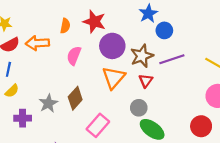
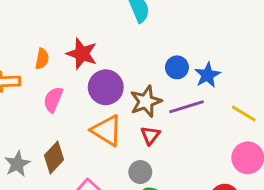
blue star: (148, 14) -> (207, 75), moved
orange triangle: (114, 78) -> (107, 130), turned -40

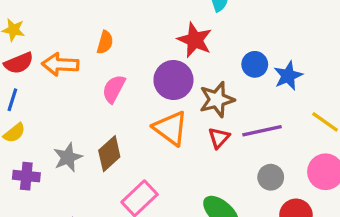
red star: (82, 54) -> (195, 40), moved
purple line: (186, 107) -> (262, 131), moved
gray circle: (140, 172) -> (271, 177), moved

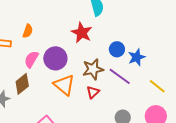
purple circle: (173, 80) -> (55, 58), moved
purple line: (262, 131) -> (120, 76), moved, turned 45
brown diamond: (109, 154) -> (22, 84), moved

